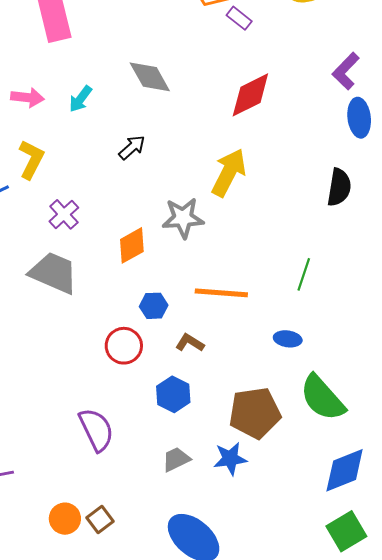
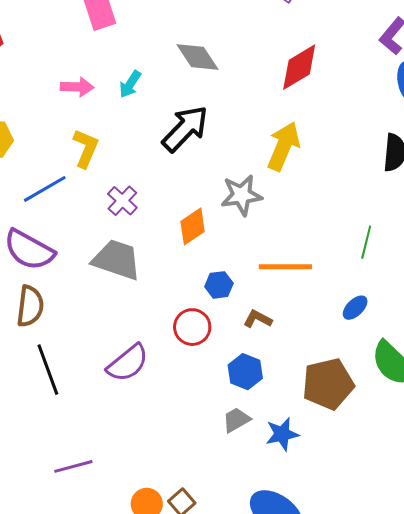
black arrow: (132, 147) -> (185, 129), size x1.8
blue ellipse: (288, 339) -> (355, 308), turned -48
purple semicircle: (96, 430) -> (128, 363), moved, turned 81
gray trapezoid: (176, 459) -> (236, 420), moved
blue star: (230, 459) -> (282, 434), moved

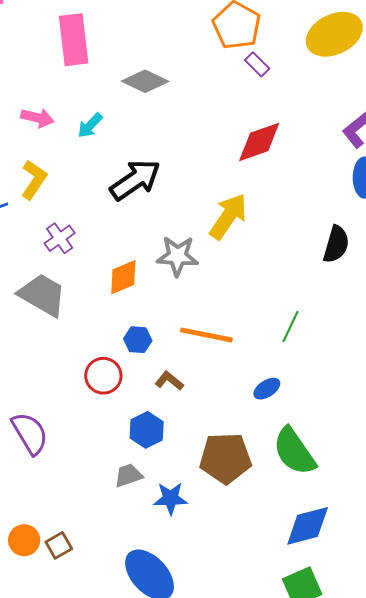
gray diamond: (198, 57) -> (145, 81), moved, turned -42
purple semicircle: (128, 363) -> (30, 433), moved, turned -93

